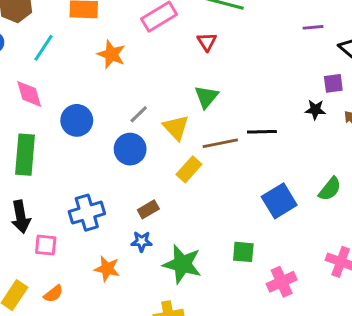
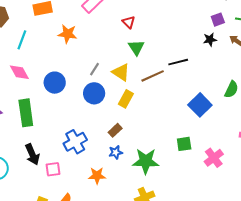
red triangle: (207, 42) -> (129, 22), moved
yellow rectangle: (189, 169) -> (126, 99), moved

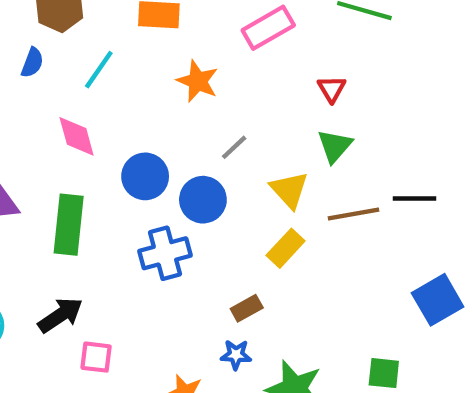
gray line: (94, 69) -> (234, 147), moved
blue circle: (94, 93) -> (203, 200), moved
blue cross: (75, 142) -> (165, 253), moved
black arrow: (32, 154) -> (60, 315), turned -115

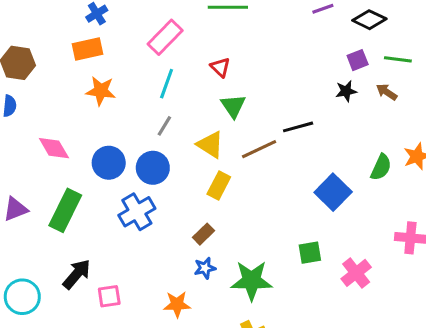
cyan line: (99, 70) -> (167, 84), moved
orange star: (198, 81) -> (101, 91), moved
green rectangle: (69, 225) -> (65, 210), turned 36

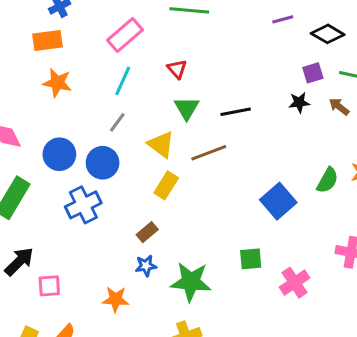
black line: (298, 127) -> (236, 112), moved

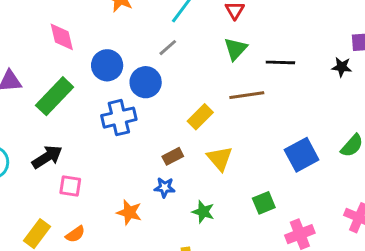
yellow triangle: (161, 145) -> (220, 158), moved
green square: (251, 259) -> (264, 203), turned -30
green star: (191, 282) -> (203, 212), size x0.6

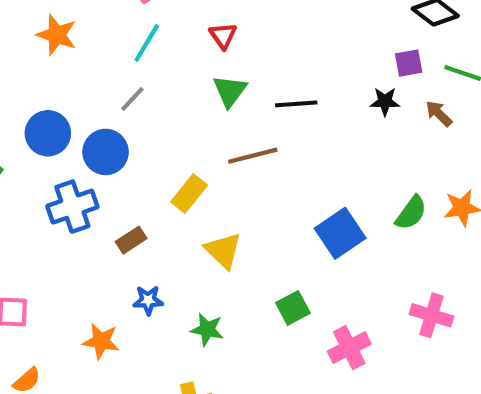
brown rectangle: (173, 156) -> (131, 240), moved

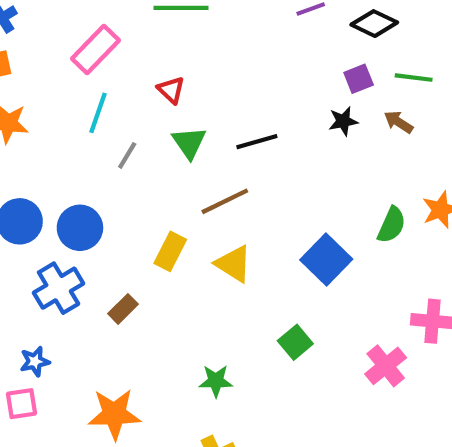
gray line: (132, 99) -> (127, 155), moved
yellow triangle: (223, 251) -> (234, 264), moved
blue star: (148, 300) -> (35, 361), moved
orange star: (101, 341) -> (114, 414), size x1.4
pink cross: (349, 348) -> (386, 366), moved

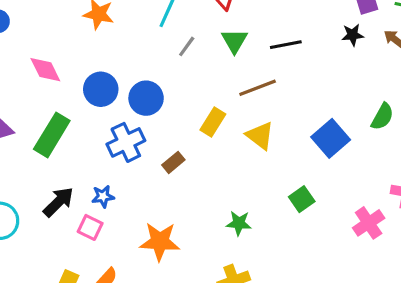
pink square: (22, 404) -> (90, 227), turned 30

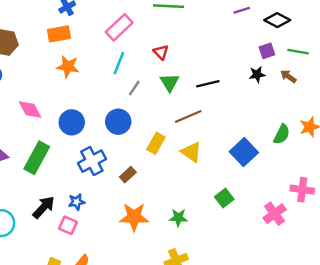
blue circle: (146, 98) -> (118, 122), moved
orange star: (160, 242) -> (134, 217), moved

